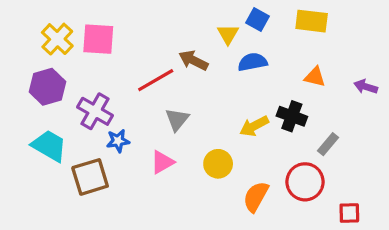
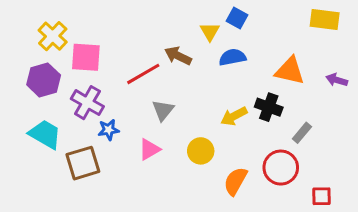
yellow rectangle: (312, 21) -> (325, 20), moved
pink square: (98, 39) -> (86, 57), moved
orange triangle: (315, 77) -> (290, 71), size x1.5

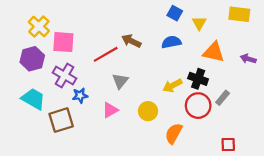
yellow triangle: (210, 32) -> (199, 23), moved
red circle: (281, 168) -> (198, 106), moved
red square: (322, 196) -> (228, 145), moved

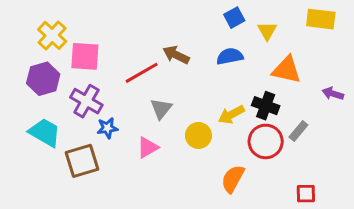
blue square: (175, 13) -> (234, 18), turned 32
purple arrow: (248, 59) -> (333, 94), moved
yellow circle: (148, 111) -> (198, 135), moved

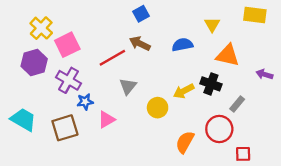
blue square: (234, 18) -> (141, 14), moved
pink square: (85, 56) -> (67, 45), turned -30
cyan trapezoid: (45, 132) -> (23, 120), moved
red circle: (266, 141) -> (219, 129), moved
pink triangle: (148, 147) -> (106, 120), moved

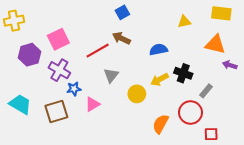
yellow triangle: (212, 25) -> (184, 22), turned 48
yellow cross: (41, 28) -> (14, 21), moved, turned 36
blue semicircle: (182, 45) -> (158, 50), moved
orange triangle: (228, 55) -> (215, 44), moved

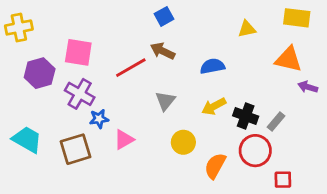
pink square: (58, 39) -> (78, 52), turned 35
black cross: (183, 73) -> (246, 116), moved
gray triangle: (111, 75) -> (165, 101), moved
yellow circle: (137, 94) -> (183, 142), moved

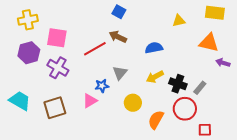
blue square: (164, 16) -> (119, 12), turned -32
yellow cross: (19, 28) -> (28, 20), moved
blue star: (99, 119) -> (102, 86), moved

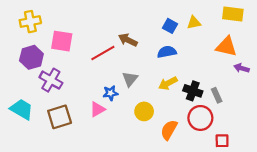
blue square: (119, 12) -> (170, 26), moved
purple cross: (58, 68) -> (51, 80), moved
gray rectangle: (200, 88) -> (217, 95), turned -64

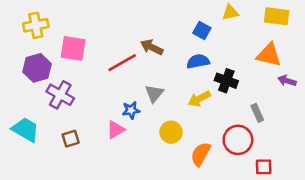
yellow triangle: (194, 23) -> (230, 12), moved
black cross: (193, 91) -> (226, 81), moved
brown square: (60, 117) -> (71, 139), size x0.6

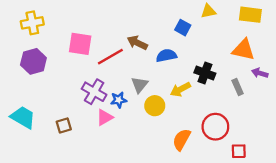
pink square: (73, 48) -> (80, 44), moved
blue semicircle: (198, 61) -> (166, 56), moved
purple cross: (60, 95) -> (94, 92), moved
gray rectangle: (257, 113) -> (238, 87), moved
yellow circle: (171, 132) -> (155, 106), moved

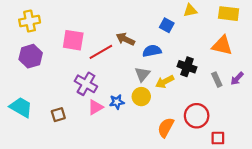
purple arrow: (260, 73) -> (237, 78), moved, turned -64
gray triangle: (140, 85) -> (142, 74), moved
blue star: (119, 100) -> (117, 102), moved

